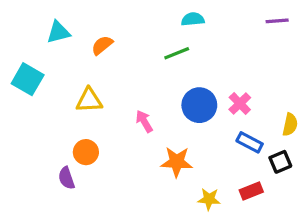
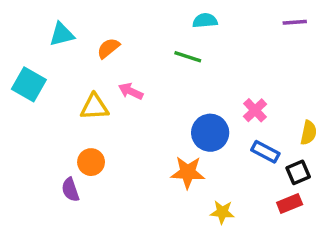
green line: (177, 53) -> (188, 57), turned 40
blue circle: (199, 105) -> (210, 133), moved
pink arrow: (144, 121) -> (131, 91), moved, turned -35
red rectangle: (251, 191) -> (290, 203), moved

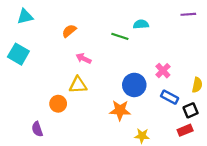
cyan semicircle: (205, 21) -> (141, 24), moved
cyan triangle: (62, 34) -> (25, 17), moved
yellow triangle: (94, 107) -> (78, 85), moved
purple semicircle: (70, 190) -> (37, 129), moved

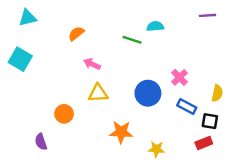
yellow triangle: (78, 85) -> (98, 93), moved
orange star: (120, 110) -> (121, 132), moved
black square: (191, 110) -> (210, 121), turned 32

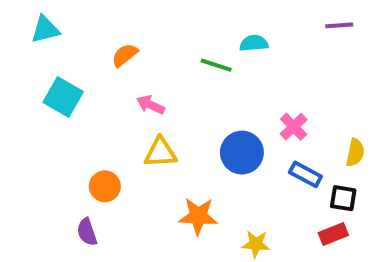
cyan square: (20, 59) -> (63, 97), moved
purple semicircle: (41, 142) -> (87, 232), moved

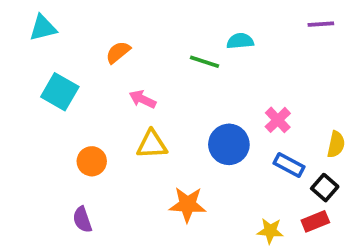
orange circle: (105, 186) -> (92, 161), moved
black square: (343, 198) -> (325, 188), turned 32
yellow star: (256, 244) -> (270, 231), moved

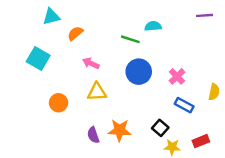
cyan triangle: (43, 28) -> (51, 17), moved
blue circle: (229, 144) -> (139, 72), moved
black square: (325, 188) -> (160, 128), moved
purple semicircle: (82, 220) -> (93, 135), moved

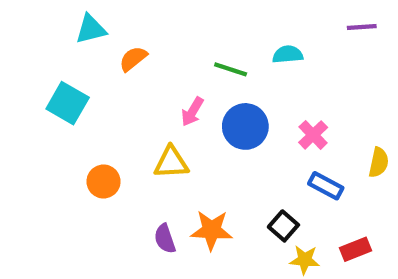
cyan semicircle: (153, 26) -> (288, 54), moved
pink arrow: (91, 63) -> (192, 112), moved, turned -84

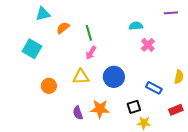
green line: (231, 69) -> (89, 33), moved, turned 56
blue circle: (245, 126) -> (114, 77), moved
pink cross: (313, 135) -> (148, 45), moved
black square: (283, 226) -> (134, 107), turned 32
red rectangle: (355, 249) -> (176, 110), moved

